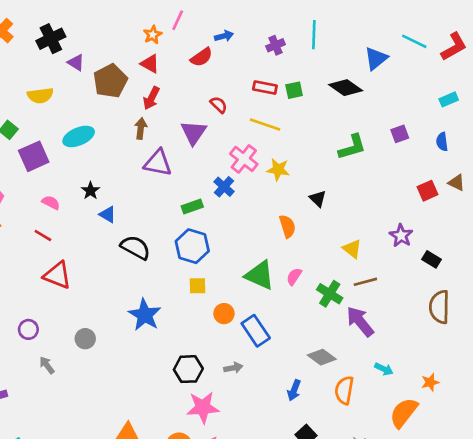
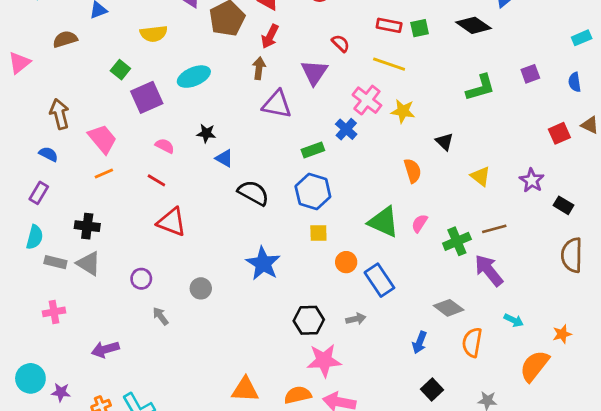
black star: (90, 191) -> (206, 133), turned -30
yellow triangle: (352, 249) -> (480, 176), moved
green cross: (330, 294) -> (457, 241), turned 35

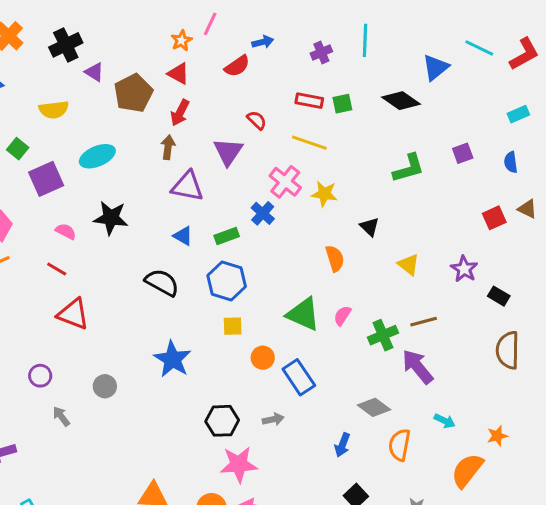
black star: (206, 133) -> (111, 218), size x1.6
blue triangle: (224, 158) -> (183, 236), moved

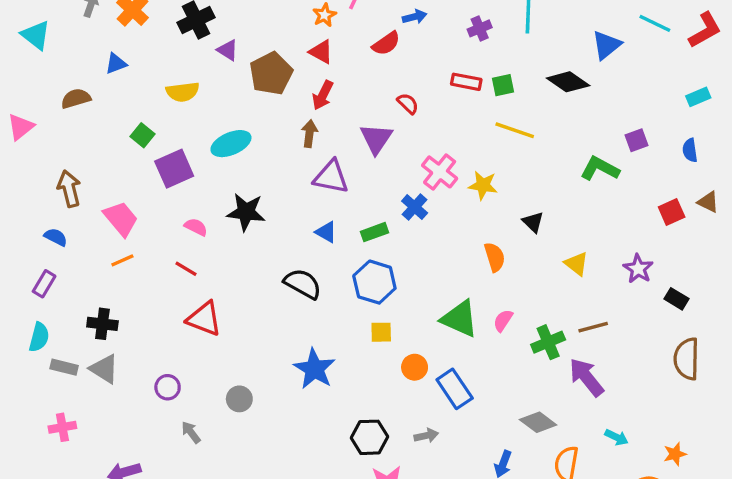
yellow line: (309, 143) -> (515, 130), moved
green L-shape: (409, 168) -> (600, 169), moved, turned -136

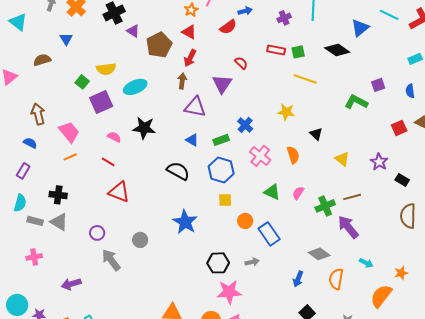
blue triangle: (116, 63) -> (66, 39), turned -40
yellow semicircle: (183, 92) -> (106, 69), moved
pink cross: (440, 172) -> (260, 156), moved
green triangle: (460, 319) -> (272, 192), size x0.7
gray arrow: (191, 432) -> (111, 260), size x1.6

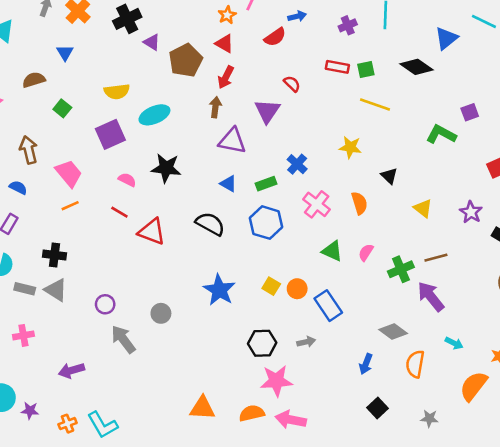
green square: (82, 82) -> (62, 108), moved
red triangle: (119, 192) -> (152, 232), moved
yellow square: (225, 200) -> (271, 286), moved, turned 32

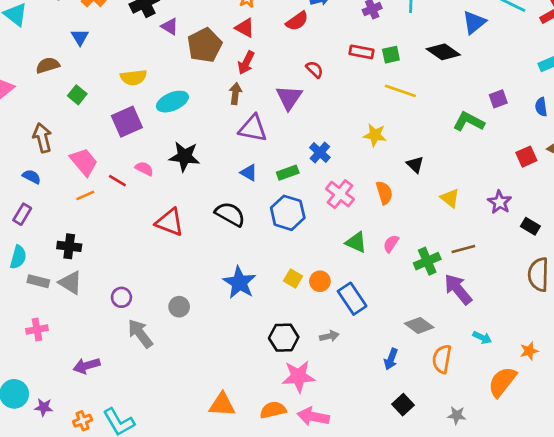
red line: (119, 212) -> (117, 181), moved

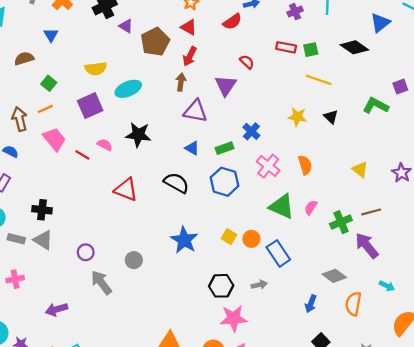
black triangle: (415, 165) -> (331, 117), moved
orange line: (85, 195) -> (45, 109), moved
green triangle: (356, 242) -> (282, 206), size x1.4

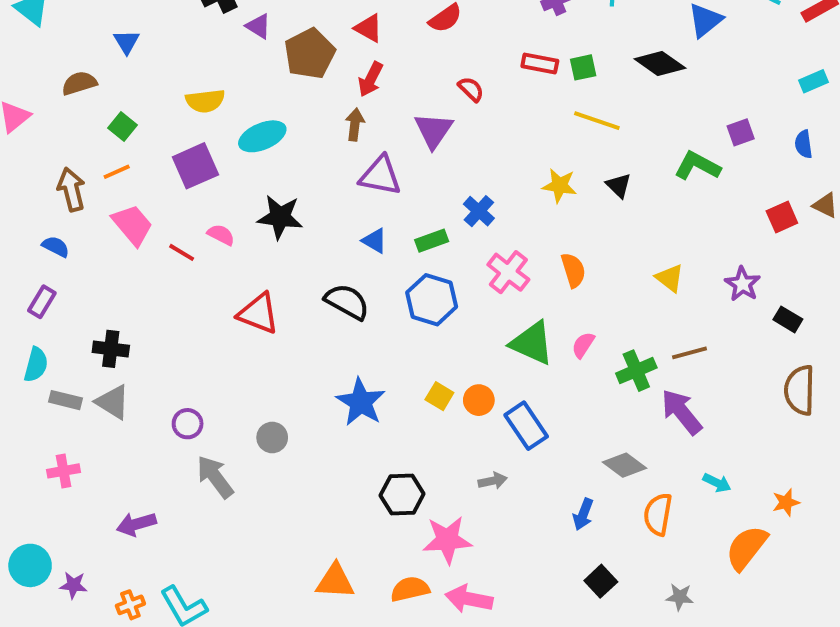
black hexagon: (221, 286) -> (402, 495), moved

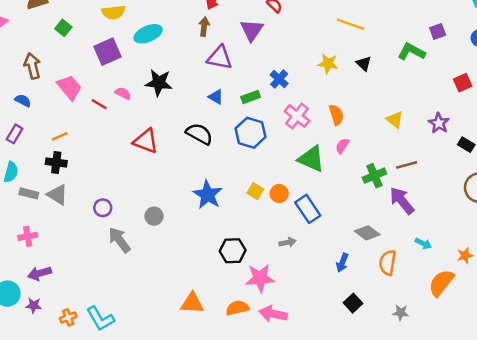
orange line: (117, 172) -> (60, 136), moved
pink semicircle: (583, 345) -> (342, 146), moved
purple arrow: (136, 524) -> (40, 273), moved

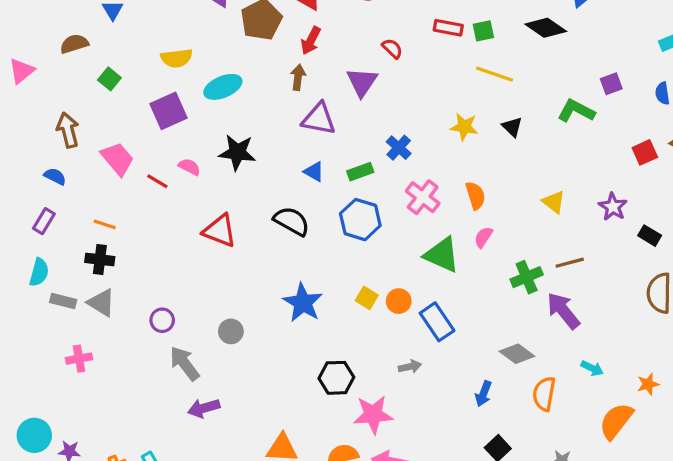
orange line: (60, 136) -> (105, 224), turned 42
pink cross: (28, 236) -> (79, 359), moved
purple arrow: (40, 273) -> (204, 408), moved

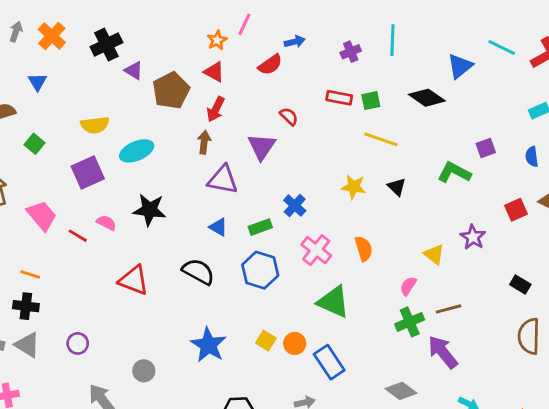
purple star: (613, 207) -> (473, 237), moved
pink semicircle: (483, 237) -> (408, 286), moved
purple circle: (162, 320) -> (78, 343), moved

